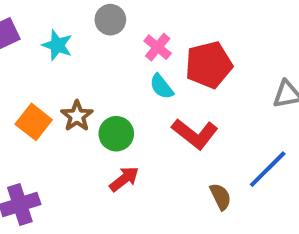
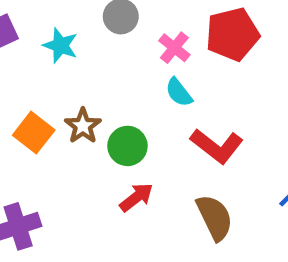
red pentagon: (209, 65) -> (232, 34), moved
brown semicircle: (220, 197) -> (215, 217), moved, size x1.5

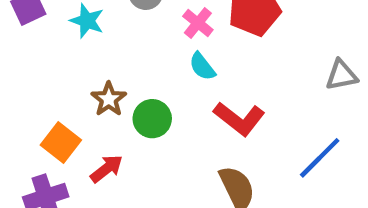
orange square: (34, 133) -> (61, 143), moved
red arrow: (136, 197) -> (107, 169), moved

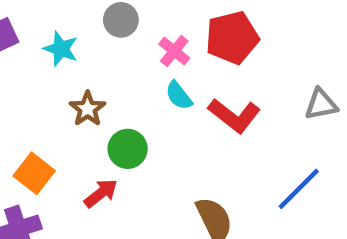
brown star: (109, 99) -> (88, 109), moved
red L-shape: (239, 119) -> (234, 115), moved
red arrow: (107, 169) -> (101, 193), moved

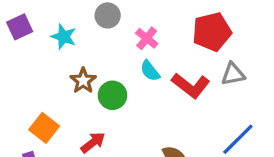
red pentagon: (232, 38) -> (212, 32), moved
gray triangle: (321, 104) -> (233, 74), moved
green circle: (128, 149) -> (113, 95), moved

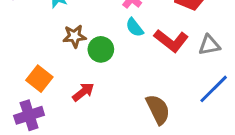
gray triangle: (233, 74) -> (209, 45), moved
brown star: (83, 81) -> (74, 36), turned 30

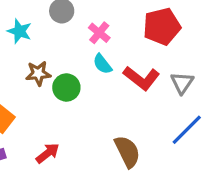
gray triangle: (209, 45) -> (182, 83), turned -45
red arrow: (83, 92) -> (48, 153), moved

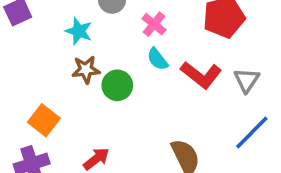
cyan star: (19, 31) -> (79, 31), moved

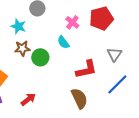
pink cross: (154, 24) -> (72, 22), moved
red L-shape: (201, 75) -> (86, 69), moved, turned -50

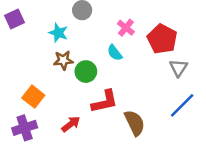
red pentagon: (101, 18) -> (162, 39), moved, turned -30
red L-shape: (86, 69) -> (105, 102), moved

